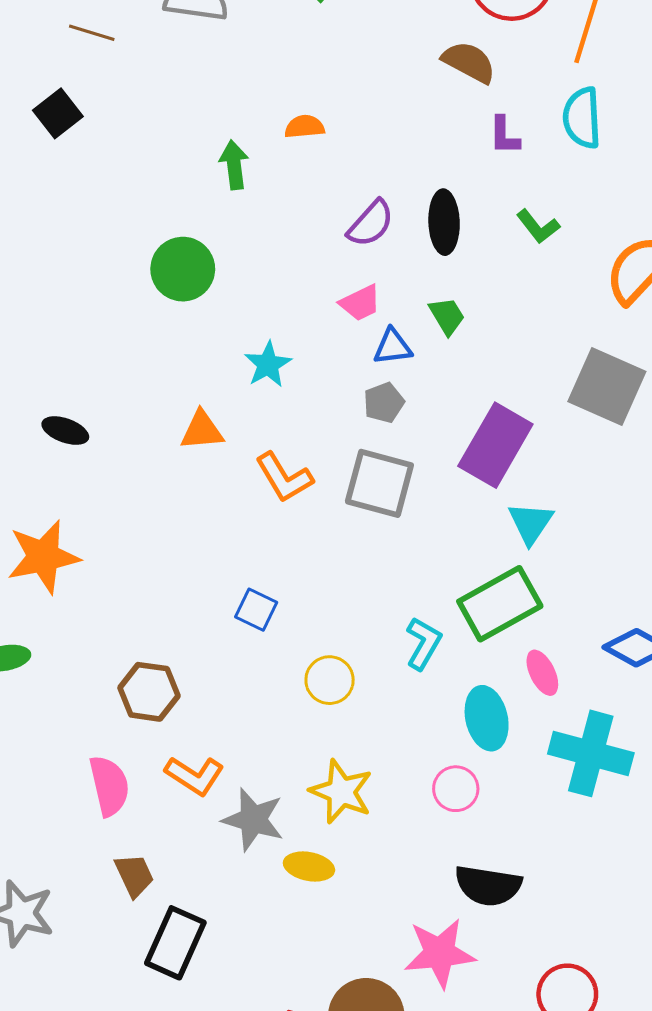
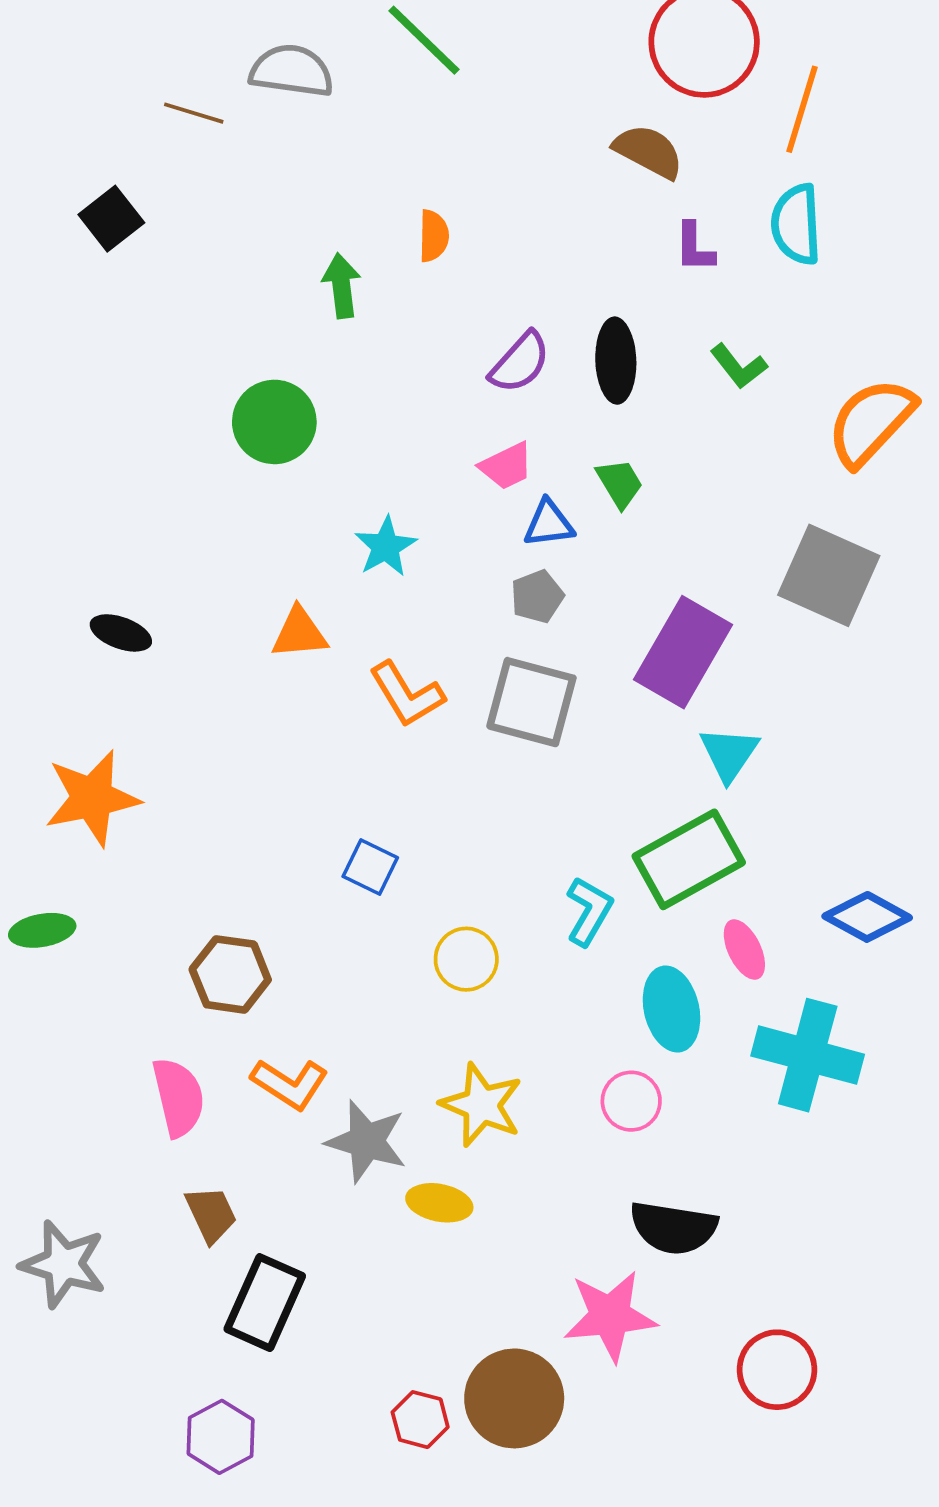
brown line: (92, 33) -> (194, 113), moved
orange semicircle: (305, 127) -> (434, 236), turned 96

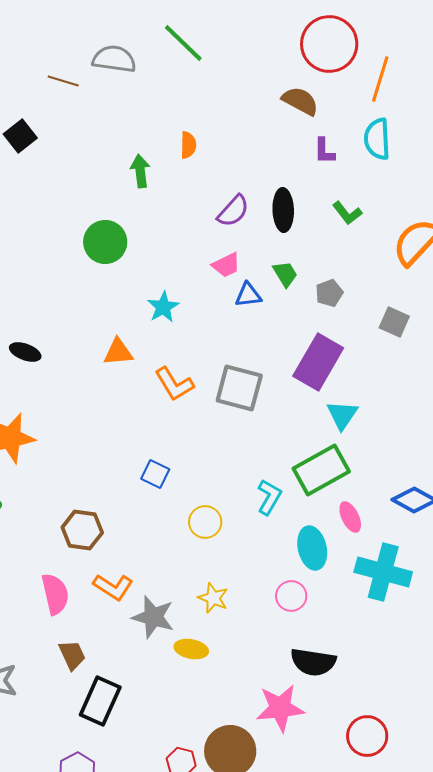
gray square: (829, 575) -> (394, 322), size x0.6
gray pentagon: (537, 597) -> (329, 293), moved
yellow star: (482, 1105) -> (213, 598), size x0.7

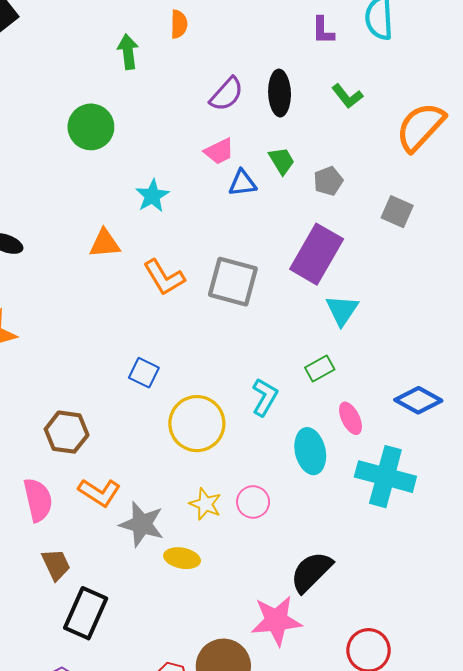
green rectangle: (321, 470) -> (320, 368), size x0.5
yellow circle: (205, 522) -> (197, 424), size x1.6
pink circle: (291, 596) -> (253, 502), moved
black semicircle: (313, 662) -> (311, 572), turned 126

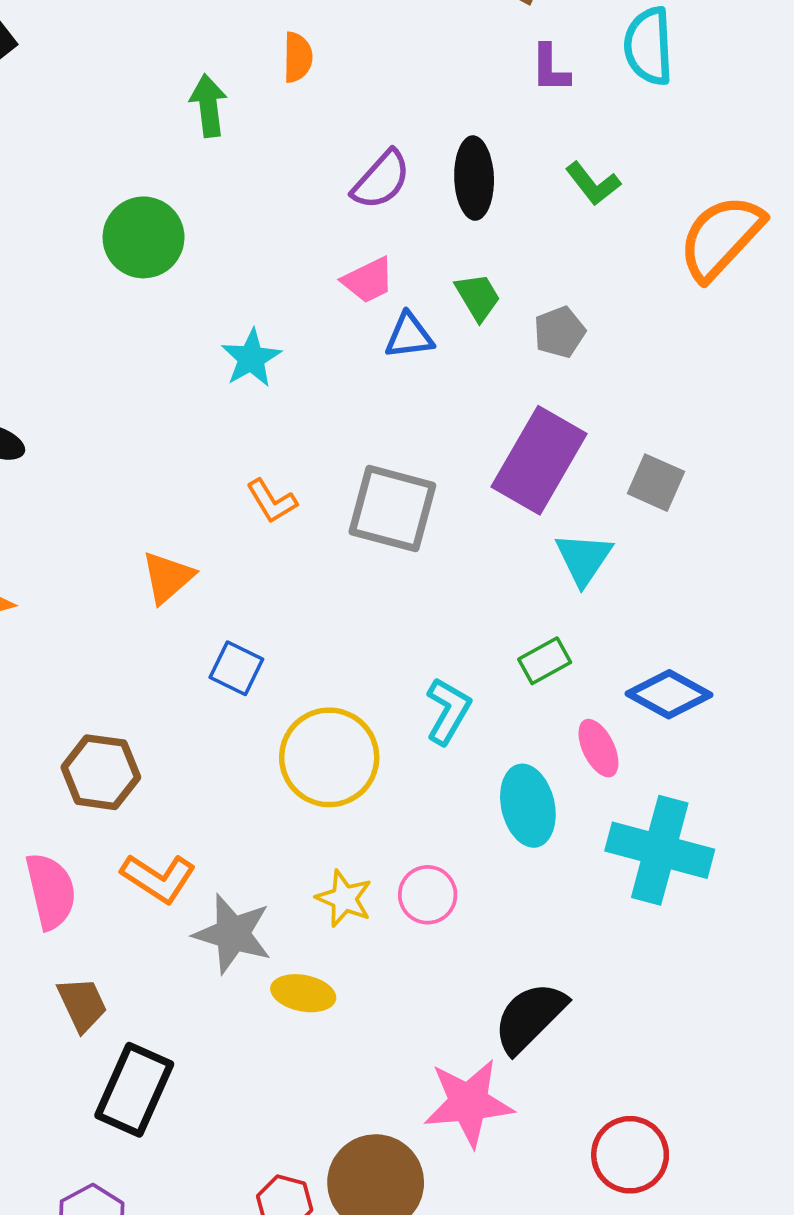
gray square: (397, 212) -> (656, 483), moved
orange triangle: (105, 243) -> (168, 577), moved, turned -36
orange L-shape: (164, 277) -> (272, 501), size x0.7
blue diamond: (418, 400) -> (669, 694), moved

